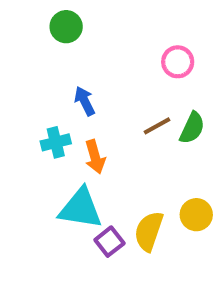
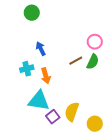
pink circle: (178, 62) -> (95, 42), moved
yellow circle: (196, 215) -> (95, 124), moved

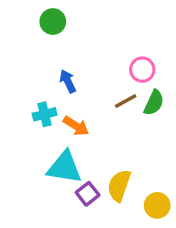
pink circle: (95, 42) -> (142, 70), moved
orange arrow: (46, 76) -> (76, 126), turned -42

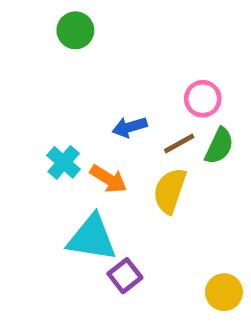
blue arrow: (68, 81) -> (130, 127), moved, turned -80
cyan cross: (45, 114) -> (64, 162), turned -35
yellow semicircle: (119, 186) -> (170, 191), moved

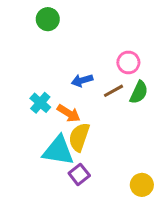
yellow semicircle: (170, 191) -> (79, 137), moved

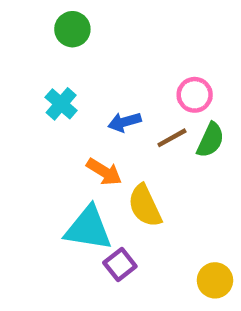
cyan cross: (40, 103) -> (61, 104), moved
yellow semicircle: (79, 137) -> (145, 206), moved, turned -44

